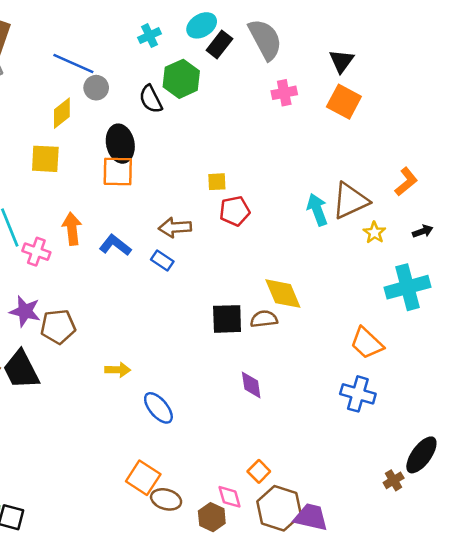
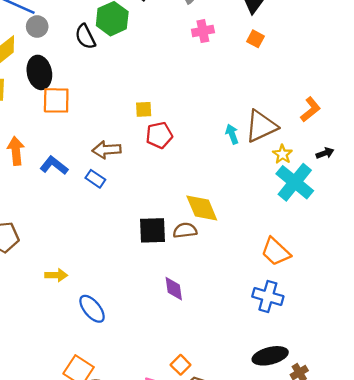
orange square: (344, 102) -> (256, 39), size x0.6
black ellipse: (120, 144) -> (39, 72), moved
cyan arrow: (317, 210) -> (232, 134), size x0.7
cyan cross: (407, 287) -> (295, 182), moved, turned -36
black ellipse: (421, 455) -> (270, 356), moved, turned 40

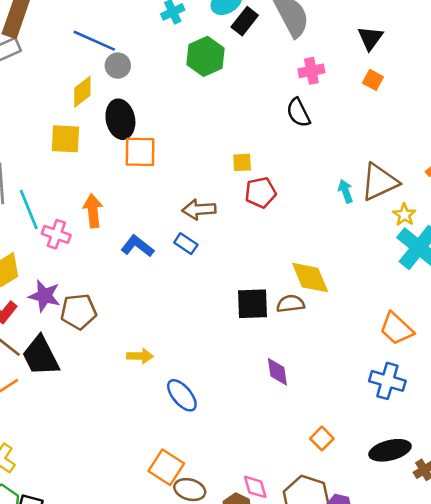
black semicircle: (85, 37) -> (298, 113), moved
blue L-shape: (54, 165) -> (137, 246), moved
orange square: (181, 365) -> (322, 439), moved

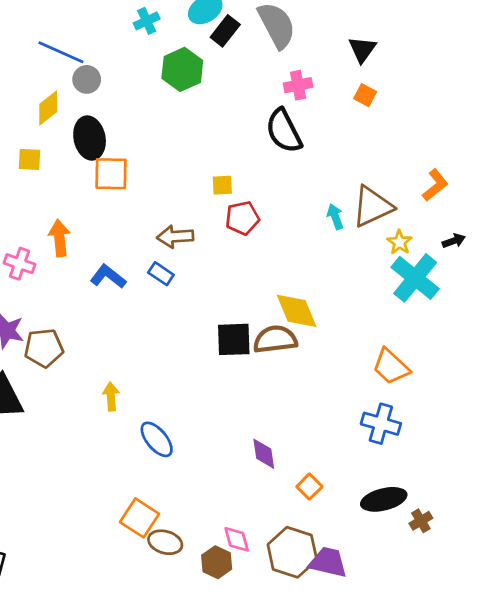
black semicircle: (298, 113) -> (284, 131), size x1.4
yellow square: (65, 139) -> (30, 159), size x0.7
brown semicircle: (291, 304) -> (275, 339), size x1.4
yellow arrow: (140, 356) -> (111, 397), turned -95
purple diamond: (277, 372) -> (264, 454), moved

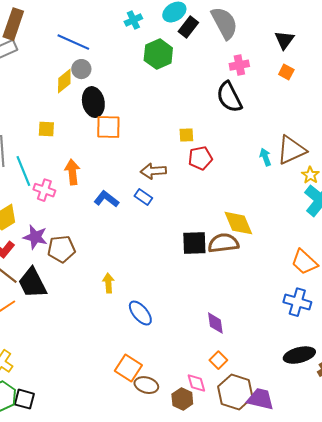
gray circle: (87, 79) -> (81, 69), moved
yellow square: (30, 159) -> (46, 129), moved
orange square: (309, 487) -> (218, 360), moved

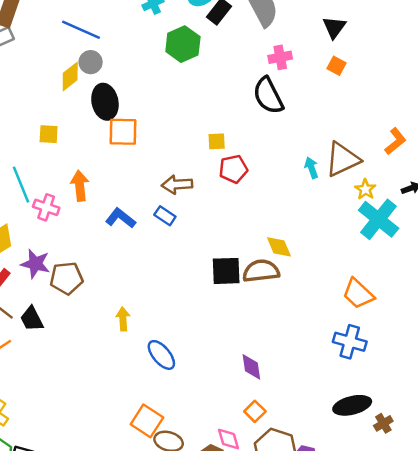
yellow diamond: (238, 223) -> (279, 247), size x0.7
black trapezoid: (32, 283) -> (32, 319), size x0.7

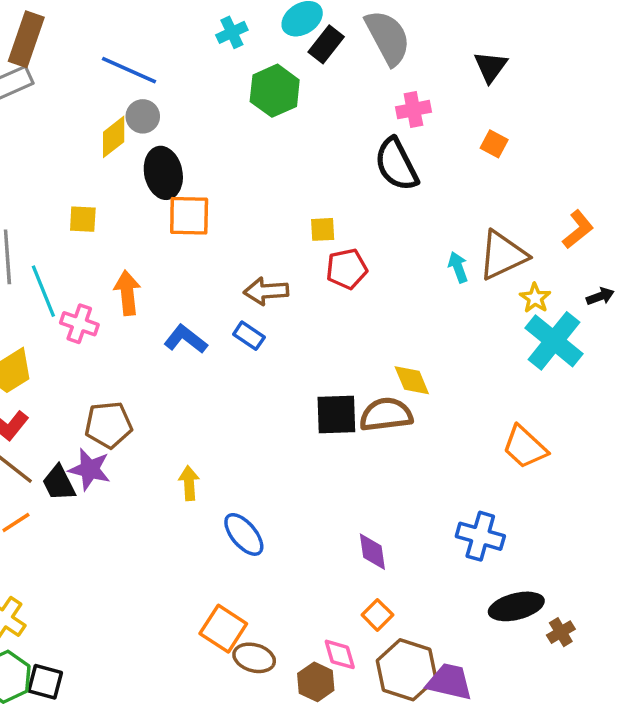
orange square: (337, 66) -> (494, 144), moved
purple star: (35, 264) -> (90, 469), moved
blue cross: (350, 342) -> (480, 536), moved

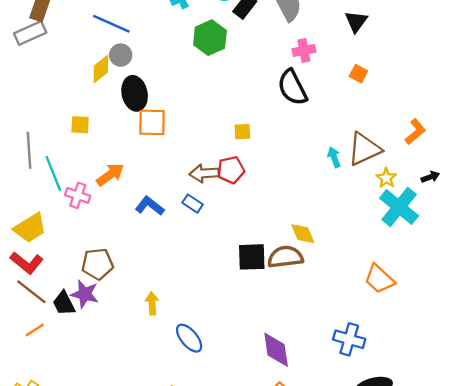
red pentagon: (347, 269) -> (231, 170), moved
orange arrow: (127, 293) -> (110, 175), turned 60
purple diamond: (372, 552) -> (276, 350), size x1.4

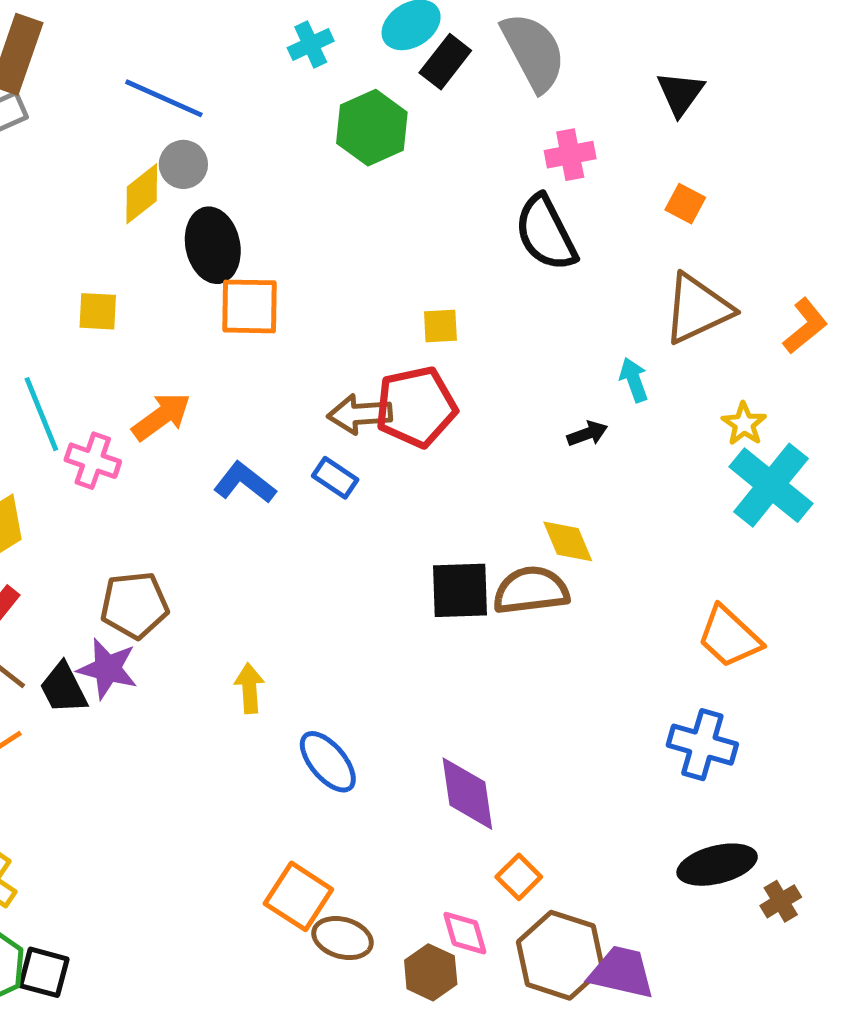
brown triangle: (364, 149) -> (697, 309), moved
red pentagon: (231, 170) -> (416, 407), size x1.4
black arrow: (430, 177) -> (587, 434), moved
blue cross: (349, 339) -> (702, 745), moved
purple diamond: (276, 350) -> (467, 794), moved

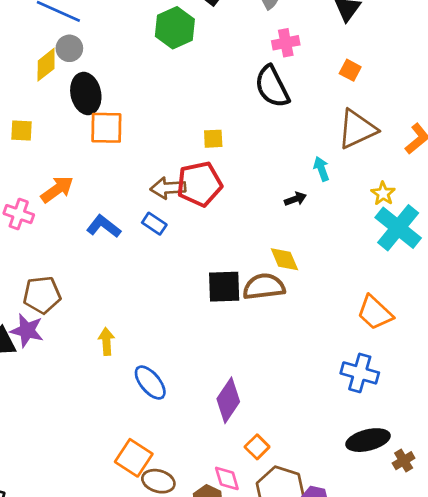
purple diamond: (467, 794) -> (228, 400), turned 42

